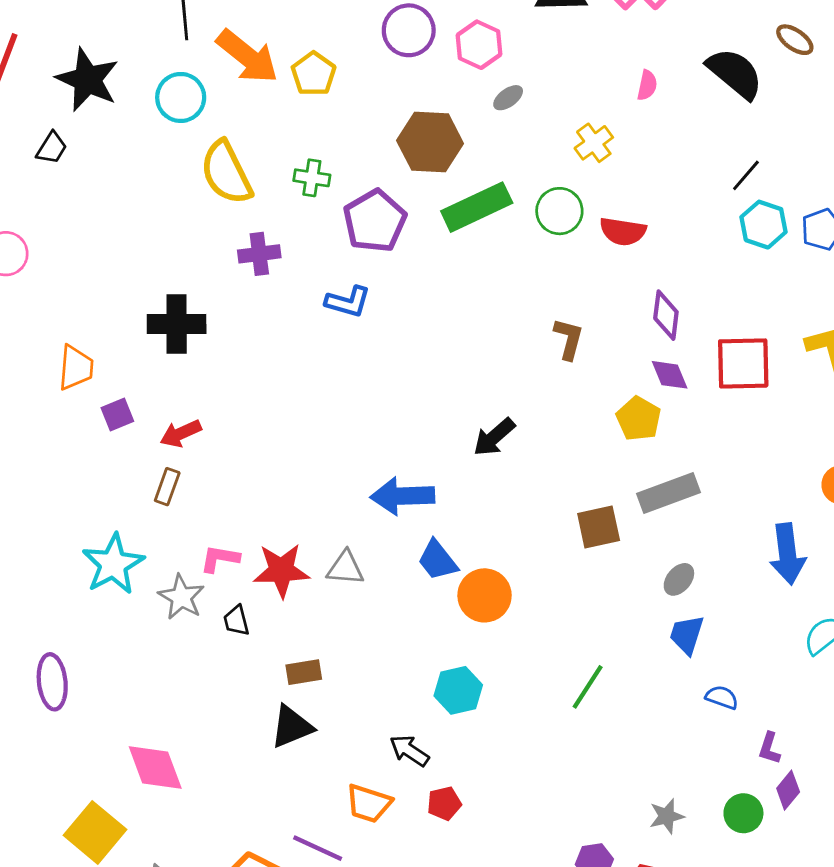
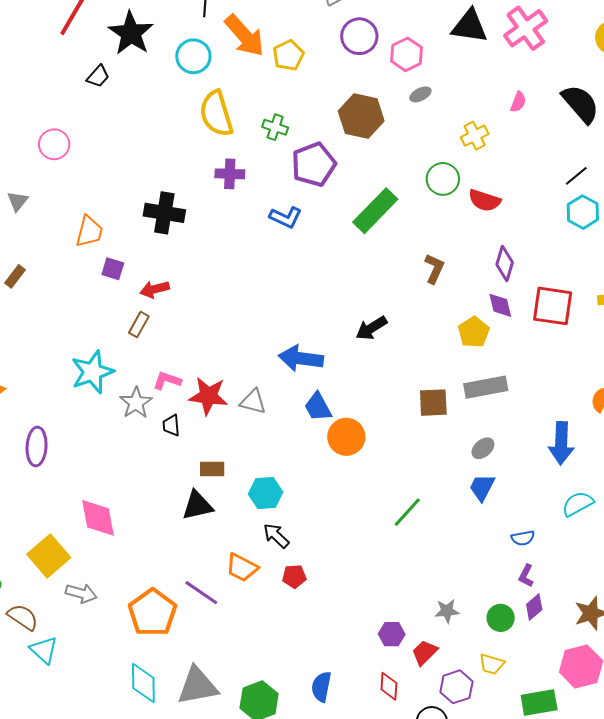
green rectangle: (477, 207) -> (375, 211), moved, turned -30
purple square: (117, 415) -> (113, 269), turned 30
cyan hexagon: (458, 690) -> (266, 493), moved
blue semicircle: (722, 697) -> (523, 538), moved, turned 140

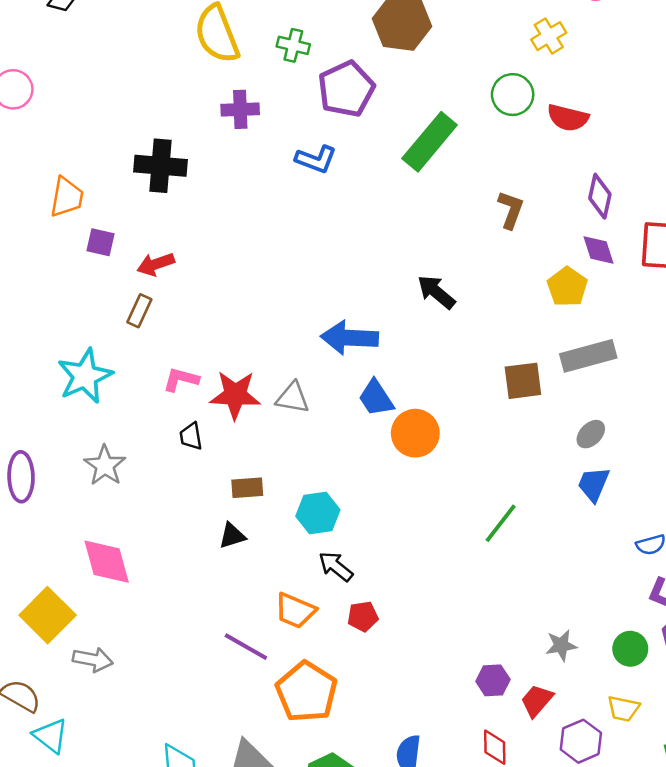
black arrow: (371, 328) -> (436, 292), turned 76
gray star: (136, 403) -> (105, 465), moved
black triangle: (197, 505) -> (232, 536), size x0.7
orange pentagon: (152, 613) -> (307, 692), moved

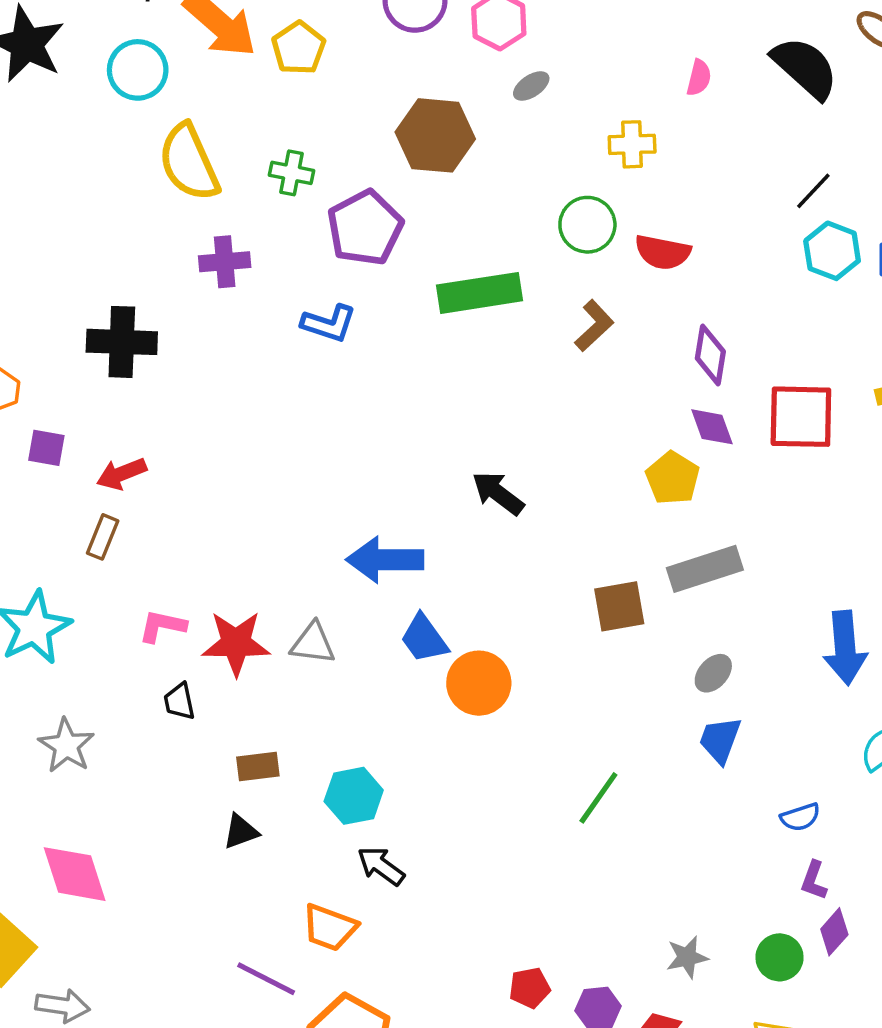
yellow cross: (549, 36) -> (632, 144), turned 32
green rectangle: (430, 142) -> (480, 293), turned 44
brown L-shape: (511, 210) -> (594, 326), moved, turned 30
red pentagon: (363, 616) -> (530, 988), moved

